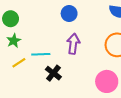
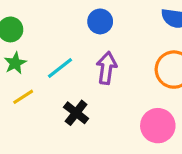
cyan line: (41, 54) -> (60, 68), moved, turned -36

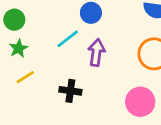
cyan line: (60, 68) -> (68, 39), moved
black cross: (76, 113) -> (70, 91), turned -30

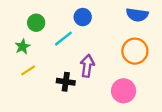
green circle: (14, 20) -> (36, 23), moved
purple arrow: (96, 52) -> (87, 66), moved

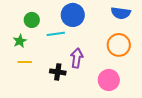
blue circle: (83, 17) -> (73, 15), size x1.5
cyan line: (63, 39) -> (56, 34), turned 30
yellow line: (28, 70) -> (25, 62), turned 32

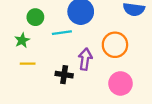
orange circle: (119, 45) -> (115, 45), moved

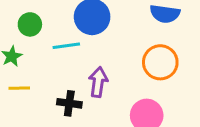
orange circle: (115, 45) -> (160, 62), moved

